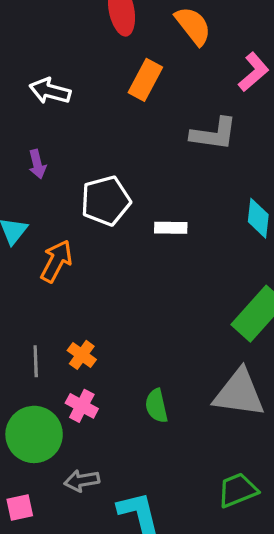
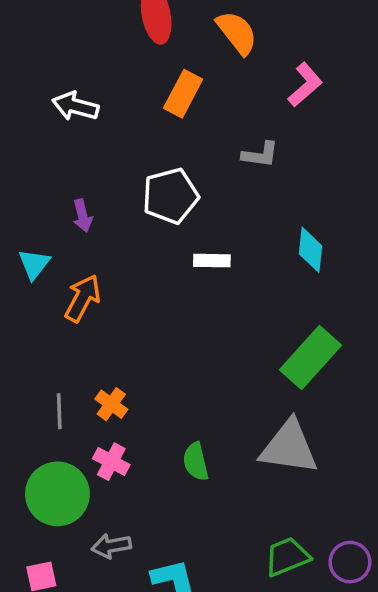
gray L-shape: (214, 134) -> (260, 155), size x0.7
purple arrow: (37, 164) -> (83, 216), moved
white pentagon: (106, 201) -> (171, 196), moved

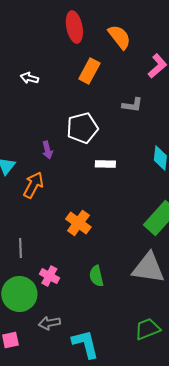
white arrow: (75, 106) -> (29, 78), size x0.7
purple arrow: (83, 216) -> (47, 150), moved
orange cross: (111, 404) -> (78, 223), moved, size x1.4

